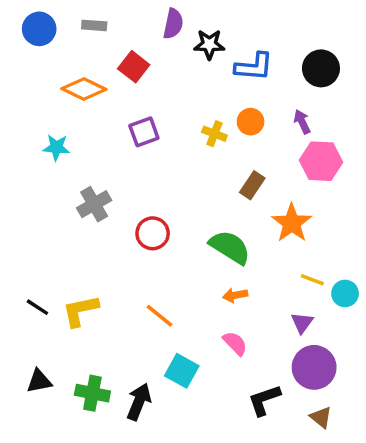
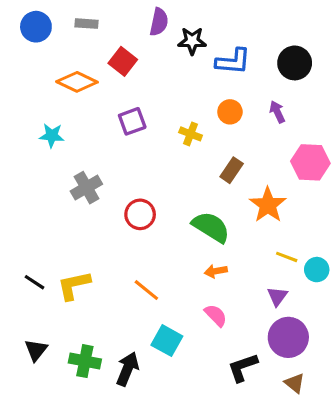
yellow cross: (214, 134) -> (191, 134), moved
pink hexagon: (321, 161) -> (310, 162), moved
black triangle: (39, 381) -> (36, 350), turned -40

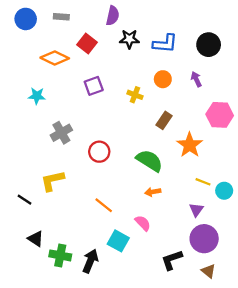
black star: (192, 41) -> (129, 39), moved
yellow L-shape: (74, 285) -> (52, 181), moved
pink semicircle: (216, 315) -> (143, 223), moved
black triangle: (36, 350) -> (36, 239), moved, turned -36

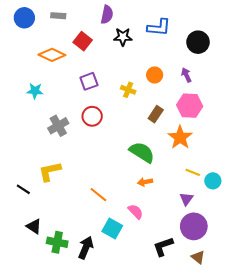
blue L-shape: (165, 44) -> (159, 27), moved
pink hexagon: (220, 115) -> (190, 106), moved
red circle: (99, 152) -> (92, 116), moved

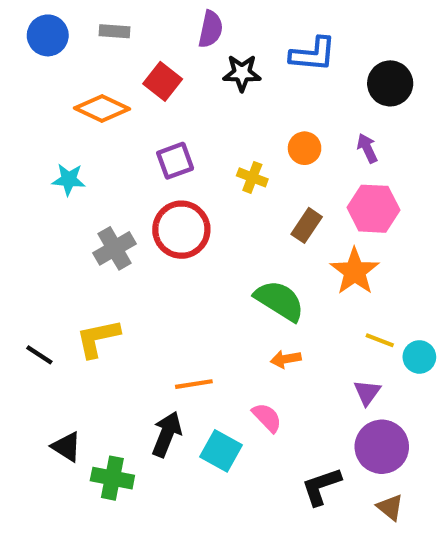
red circle: (92, 116) -> (181, 230), size x1.4
black line: (23, 189) -> (39, 355), moved
orange line: (98, 195) -> (194, 384), turned -48
black arrow: (86, 248) -> (167, 434), moved

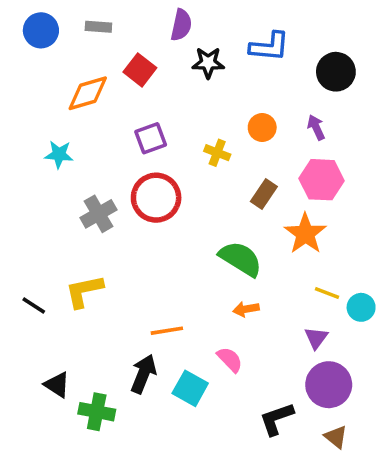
orange diamond: (102, 109) -> (88, 93), turned -42

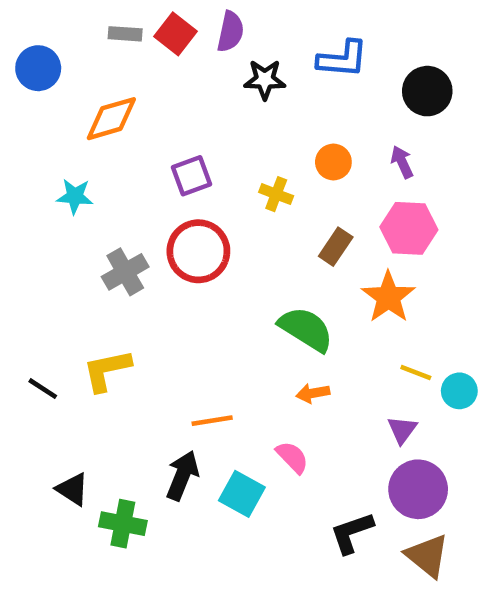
blue circle: (41, 30) -> (38, 68), moved
red square: (140, 70) -> (176, 34), moved
brown triangle: (336, 437) -> (427, 556), size x1.5

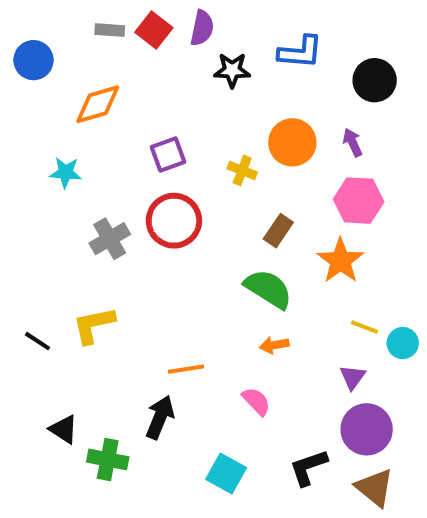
orange circle: (333, 162) -> (292, 142), size x1.5
brown rectangle: (336, 247) -> (278, 231), moved
cyan square: (242, 494) -> (226, 473), moved

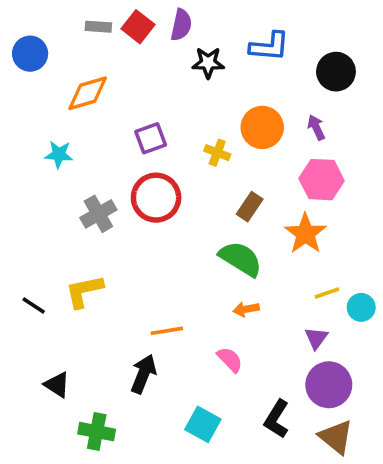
yellow line: (365, 327) -> (327, 293), turned -40
green cross: (108, 459) -> (97, 432), moved
black L-shape: (308, 467) -> (277, 419), turned -39

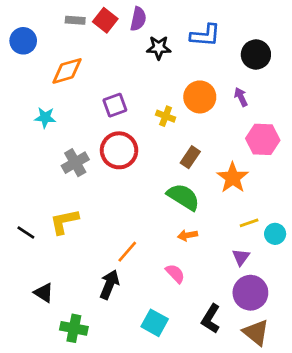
pink hexagon: (322, 180) -> (263, 139), moved
orange line: (167, 331) -> (127, 252), turned -40

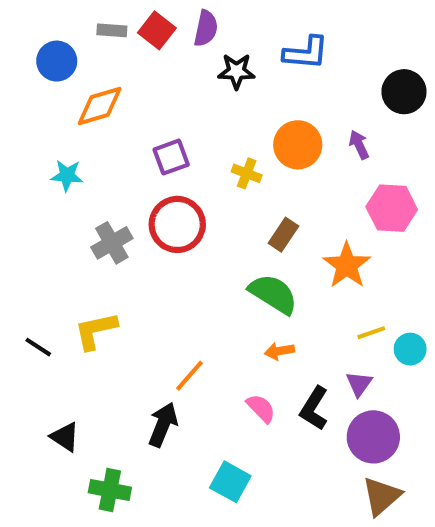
blue circle: (23, 41) -> (57, 61), moved
black circle: (256, 54) -> (404, 92), moved
black L-shape: (211, 319) -> (314, 408), moved
brown triangle: (256, 332) -> (382, 496), turned 40

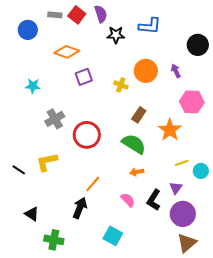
purple semicircle: (206, 28) -> (101, 14), turned -30
orange diamond: (100, 106) -> (67, 52), moved, turned 35
red circle: (177, 224) -> (87, 135), moved

